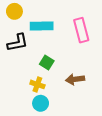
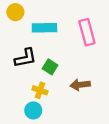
black L-shape: (18, 43) -> (25, 58), moved
cyan circle: (41, 103) -> (33, 110), moved

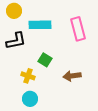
black L-shape: (25, 58) -> (16, 41), moved
yellow cross: (40, 90) -> (28, 76), moved

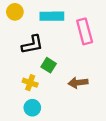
cyan rectangle: (40, 25) -> (52, 16), moved
black L-shape: (16, 41) -> (32, 45), moved

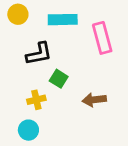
yellow cross: (30, 83) -> (36, 100), turned -32
cyan circle: (32, 108) -> (28, 130), moved

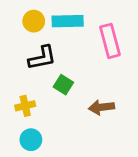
yellow circle: (18, 14) -> (34, 21), moved
yellow cross: (36, 100) -> (25, 106), moved

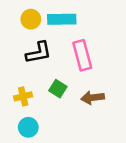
pink rectangle: (110, 41) -> (82, 55), moved
green square: (63, 85) -> (58, 89), moved

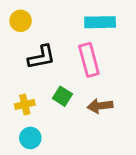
yellow circle: (31, 19) -> (21, 21), moved
cyan rectangle: (62, 19) -> (100, 22), moved

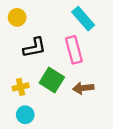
cyan rectangle: (100, 22) -> (83, 19), turned 50
green square: (62, 96) -> (52, 80), size x1.5

